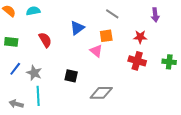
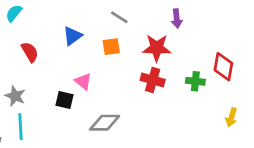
cyan semicircle: (33, 11) -> (14, 13), turned -40
red star: (140, 37) -> (157, 48), size x1.5
pink triangle: (96, 51) -> (83, 81), moved

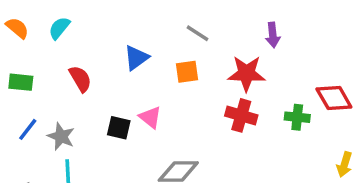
red diamond: (223, 67) -> (334, 98), turned -40
black square: (65, 100) -> (119, 128), moved

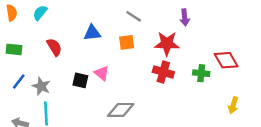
orange semicircle: (17, 28) -> (12, 13), turned 42
blue triangle: (136, 58) -> (92, 33), turned 30

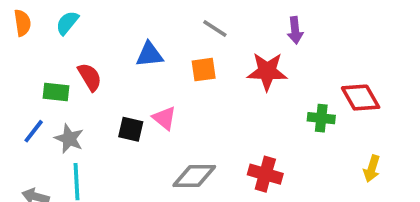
green rectangle: (14, 49) -> (56, 92), moved
red cross: (163, 72) -> (265, 174), moved

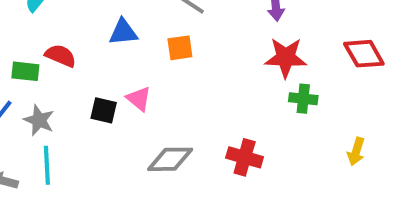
red star: (267, 71) -> (286, 58), moved
red semicircle: (90, 77) -> (61, 56), turned -36
red diamond: (361, 98) -> (364, 54), moved

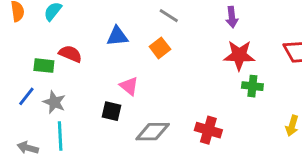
orange square: (180, 48) -> (160, 48), turned -30
black square: (104, 110) -> (111, 111), moved

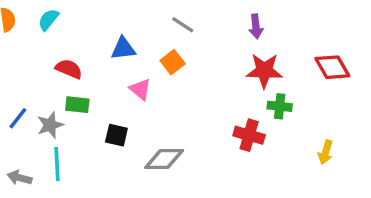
green rectangle: (44, 66) -> (77, 105), moved
pink triangle: (129, 86) -> (140, 89), moved
gray star: (54, 102) -> (50, 125), turned 30
red cross: (208, 130) -> (249, 135), moved

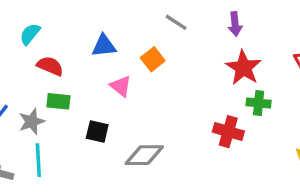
cyan semicircle: (48, 20) -> (30, 34), moved
gray line: (183, 25) -> (176, 22), moved
red star: (264, 71) -> (243, 68), turned 30

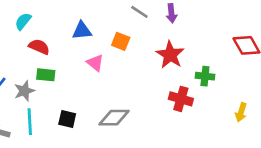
purple arrow: (235, 24) -> (172, 13), moved
orange square: (153, 59) -> (121, 41), turned -30
red star: (243, 68) -> (170, 55), moved
black square: (97, 132) -> (67, 119), moved

